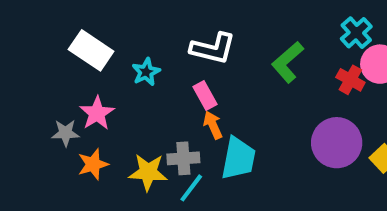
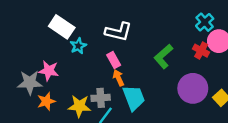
white rectangle: (91, 50) -> (62, 27), moved
green L-shape: (288, 62) -> (163, 56), moved
pink star: (97, 113) -> (49, 71), turned -30
gray star: (66, 133) -> (30, 82), size x1.5
cyan trapezoid: (238, 158) -> (134, 98), turned -32

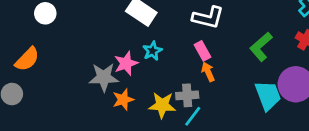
cyan star: (78, 46) -> (152, 51), moved
pink star: (49, 71) -> (126, 63), turned -30
cyan trapezoid: (134, 98) -> (268, 95), moved

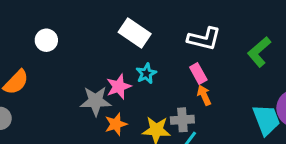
white circle: (45, 13) -> (46, 40), moved
green L-shape: (261, 47) -> (259, 52), moved

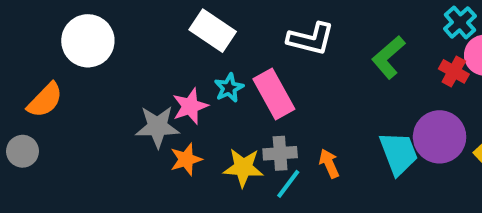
white circle: (46, 40) -> (88, 41), size x1.6
pink rectangle: (198, 73) -> (274, 94), moved, size x1.6
orange arrow: (204, 95) -> (329, 163), moved

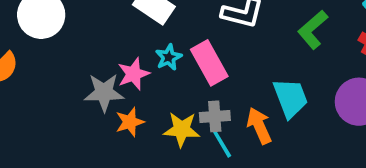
cyan trapezoid: (399, 153) -> (291, 98), moved
orange arrow: (329, 163) -> (259, 126), size x1.4
cyan line: (288, 184) -> (222, 144), turned -68

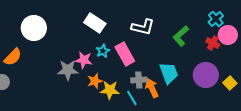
pink star: (134, 74) -> (84, 60), turned 30
gray cross: (215, 116) -> (139, 80), moved
orange star: (130, 122) -> (95, 81), moved

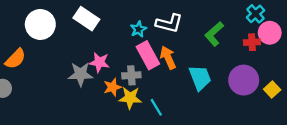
white rectangle: (95, 23) -> (86, 19), moved
red cross: (213, 43) -> (252, 42), turned -32
cyan star: (103, 51) -> (138, 29), moved
gray cross: (139, 80) -> (131, 75), moved
orange arrow: (152, 88) -> (168, 58), moved

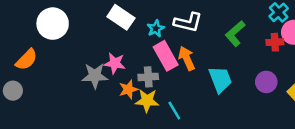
white rectangle: (86, 19) -> (121, 17), moved
purple circle: (244, 80) -> (266, 82), size x0.7

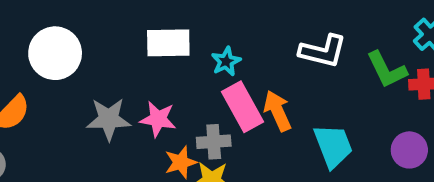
white rectangle: (121, 17) -> (168, 43), turned -35
white L-shape: (188, 22) -> (323, 51), moved
green L-shape: (235, 34) -> (387, 70), moved, turned -75
gray star: (95, 76) -> (109, 119), moved

